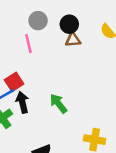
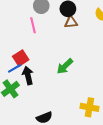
green arrow: (58, 104) -> (65, 66), moved, turned -96

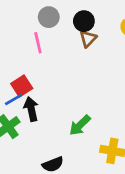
brown triangle: (71, 22) -> (88, 39), turned -40
green arrow: (65, 66) -> (80, 125), moved

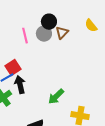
gray circle: (49, 17) -> (44, 34), moved
black circle: (84, 21) -> (49, 22), moved

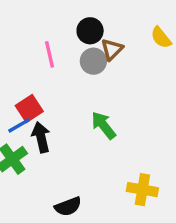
gray circle: (44, 34) -> (93, 61), moved
green arrow: (56, 97) -> (104, 125), moved, turned 96

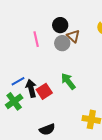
brown triangle: (112, 49) -> (73, 36), turned -32
red square: (29, 108) -> (44, 91), moved

